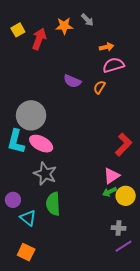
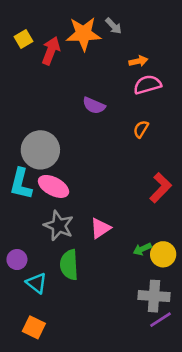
orange star: (64, 26) -> (83, 34), size x1.5
orange semicircle: (99, 87) -> (141, 129), moved
pink triangle: (111, 176) -> (100, 228), moved
gray cross: (119, 228) -> (154, 296), size x1.6

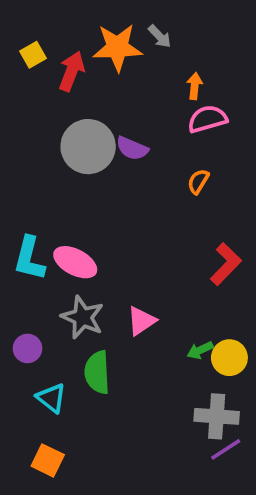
orange arrow: (138, 61) -> (195, 86), turned -72
gray circle: (40, 150) -> (88, 147), moved
purple circle: (17, 260) -> (28, 348), moved

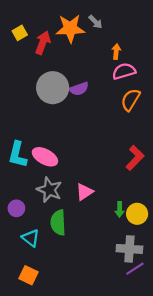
purple semicircle: (132, 148) -> (79, 89), turned -42
orange semicircle: (198, 181) -> (131, 100), moved, size x1.5
green arrow: (200, 350) -> (120, 209), turned -64

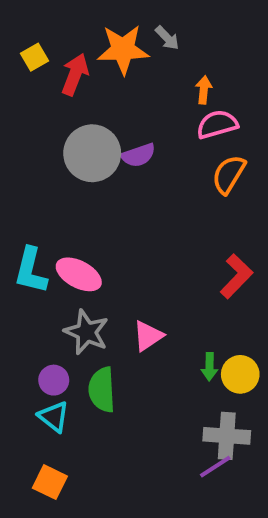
purple circle: (16, 208) -> (54, 380), moved
purple line: (135, 269) -> (215, 467), moved

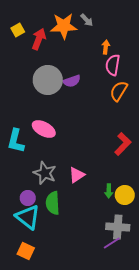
pink semicircle: (217, 124) -> (113, 65), turned -65
pink ellipse: (79, 274) -> (44, 129), moved
cyan triangle: (54, 417) -> (28, 217), size x1.5

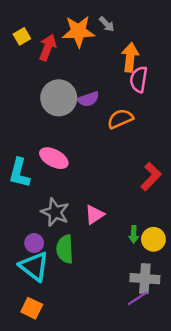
orange arrow: (106, 47) -> (130, 57), size x1.6
orange semicircle: (119, 91) -> (120, 119), moved, turned 35

